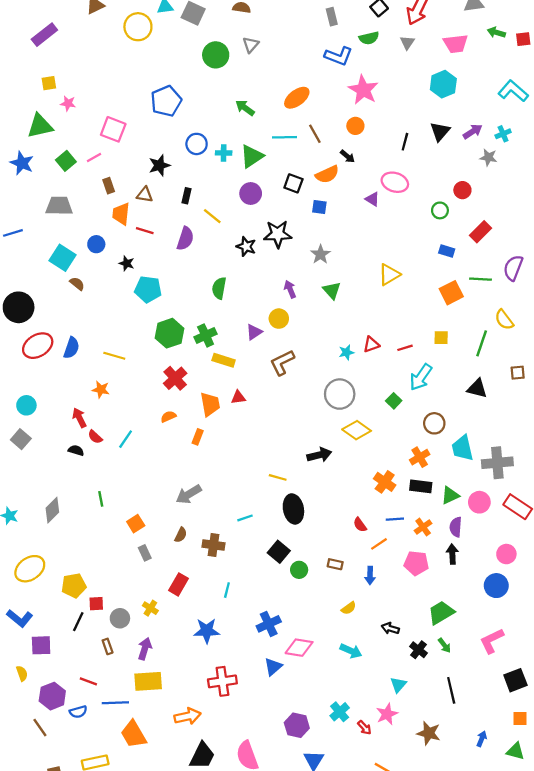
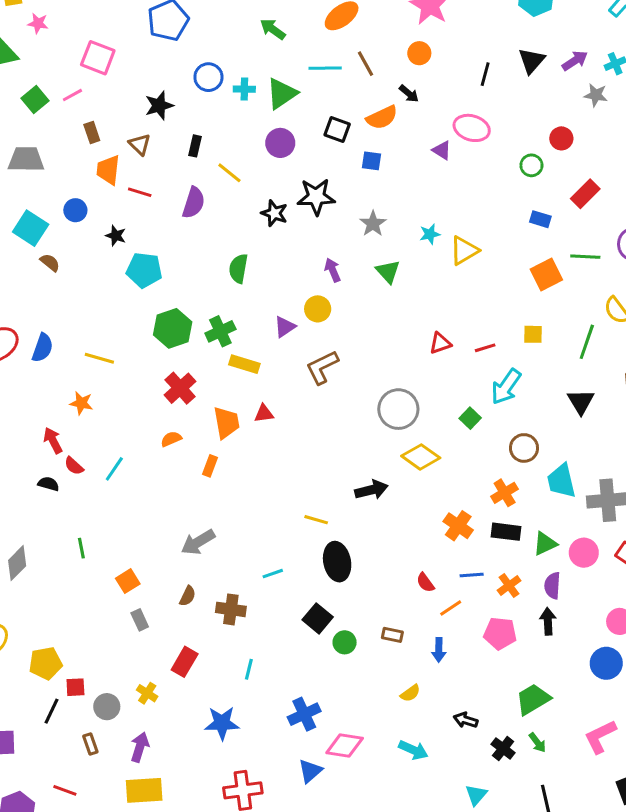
brown triangle: (145, 195) -> (140, 144), turned 36
cyan star: (346, 352) -> (430, 234), moved
black triangle: (477, 388) -> (581, 402), turned 45

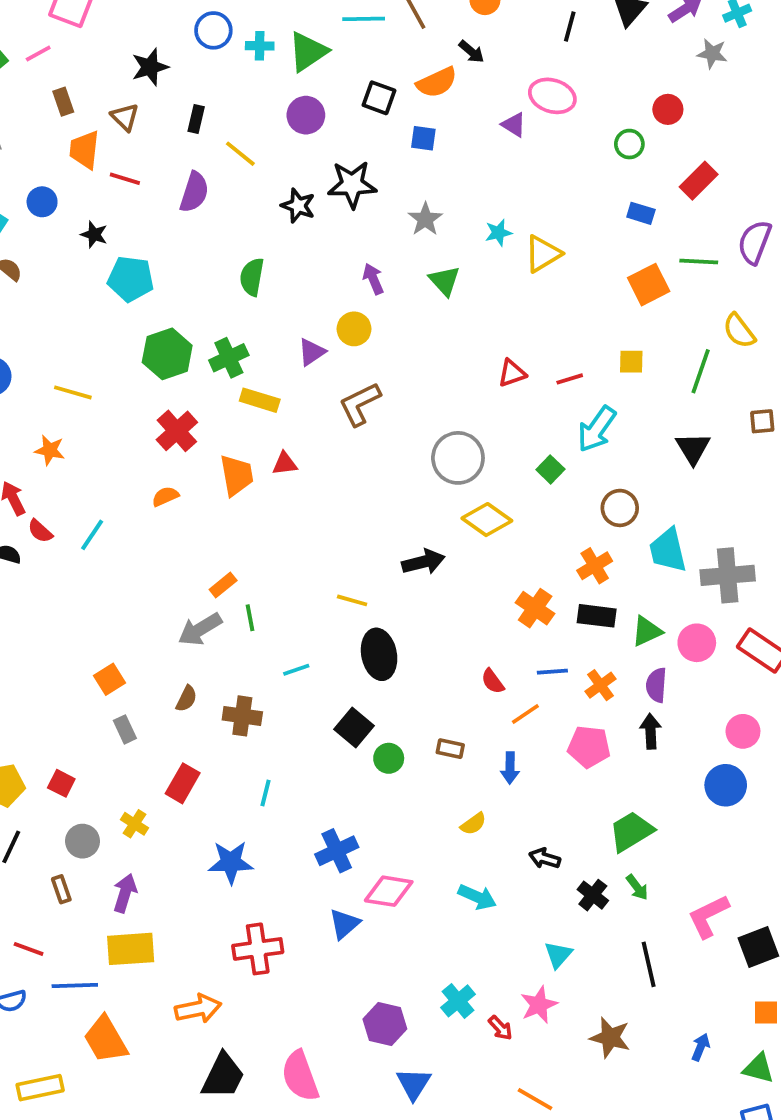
orange rectangle: (210, 466) -> (223, 585), moved, turned 30
green line: (81, 548) -> (250, 618), moved
red square: (75, 687) -> (61, 783), moved, turned 30
pink L-shape: (600, 737) -> (708, 916), moved

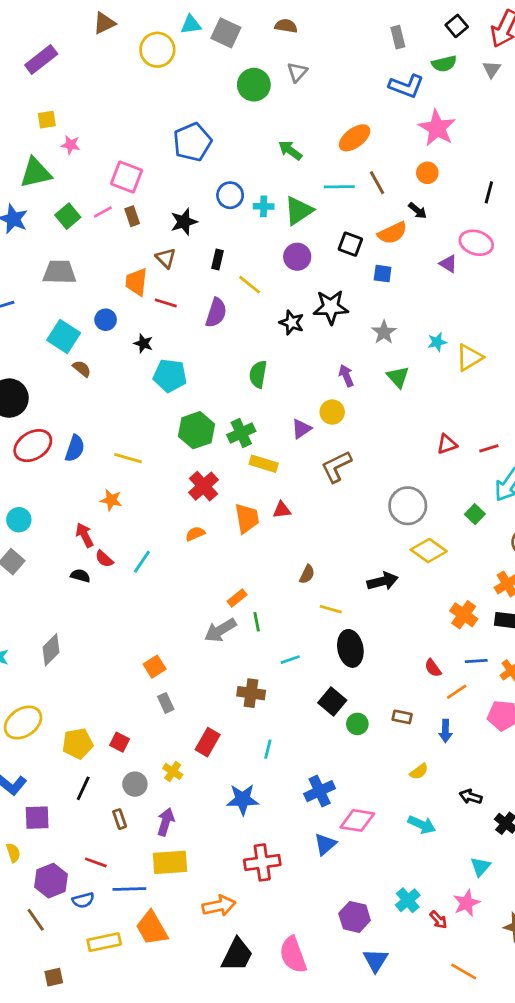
brown rectangle: (63, 102) -> (132, 216), moved
brown semicircle: (186, 699) -> (307, 574), moved
yellow rectangle: (40, 1088) -> (104, 942), moved

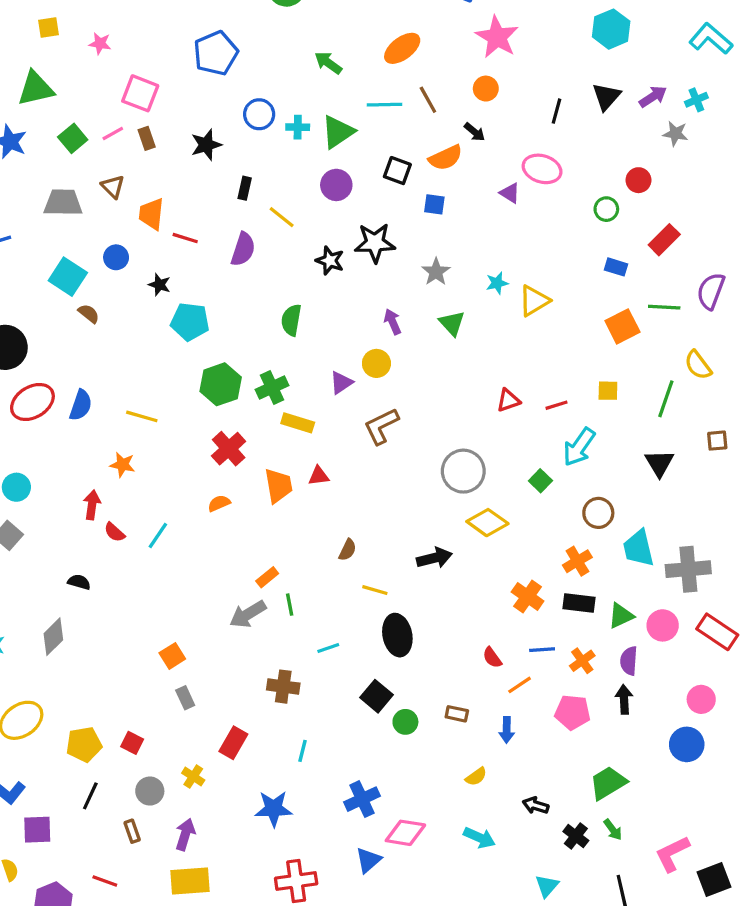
pink star: (71, 145) -> (100, 44), moved
brown triangle: (166, 258) -> (113, 187), moved
red arrow: (85, 535) -> (92, 505), turned 35
black semicircle: (80, 576) -> (79, 582), moved

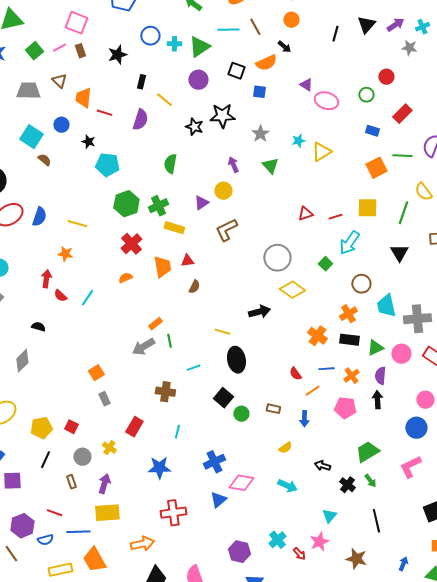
pink ellipse: (542, 169) -> (326, 101), moved
yellow square: (608, 391) -> (367, 208), size x1.5
brown semicircle: (348, 550) -> (194, 287), moved
pink L-shape: (672, 854) -> (410, 467), moved

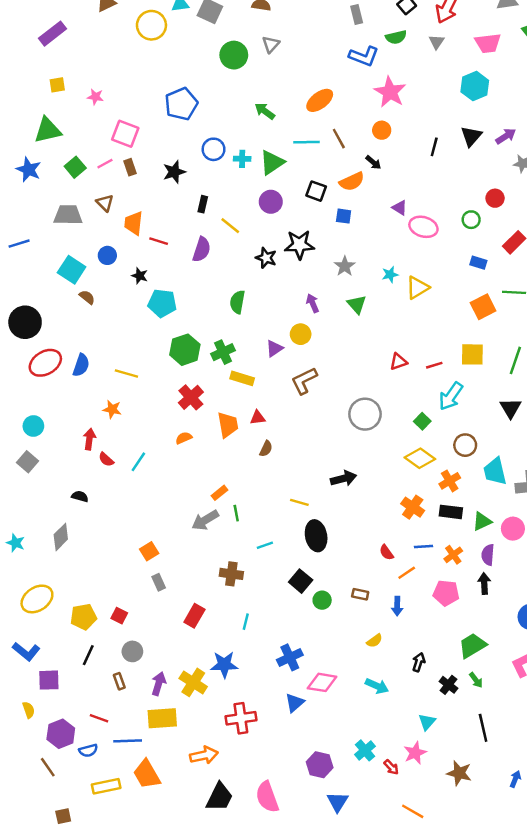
yellow diamond: (292, 290) -> (420, 458), moved
yellow cross: (109, 448) -> (193, 682), moved, size x1.6
black arrow: (322, 466) -> (419, 662), turned 91

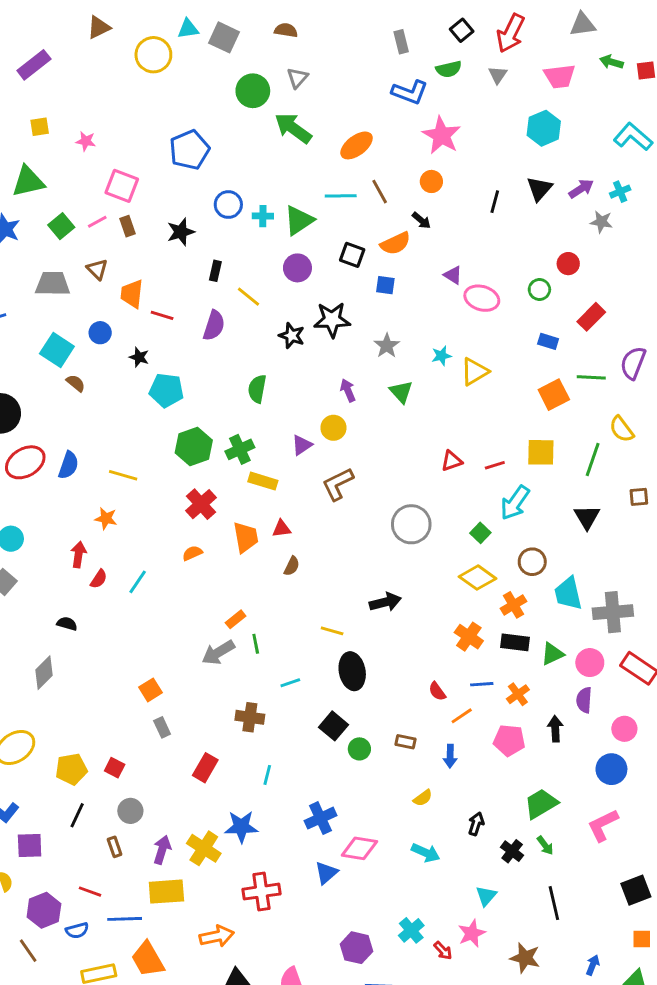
green arrow: (265, 111) -> (293, 128), moved, size x1.5
red semicircle: (106, 459) -> (99, 579), turned -98
purple semicircle: (488, 555) -> (584, 700), moved

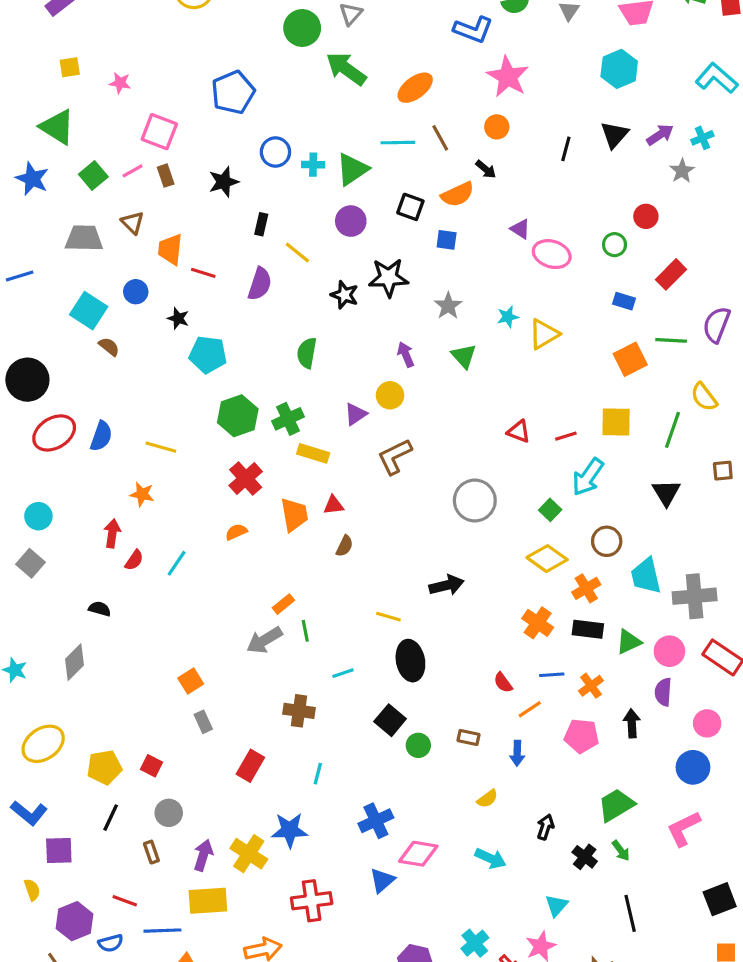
green triangle: (28, 181) -> (57, 127), turned 45
gray star: (601, 222) -> (682, 171), turned 30
red triangle: (452, 461) -> (519, 431), turned 40

